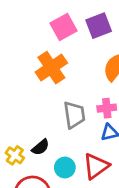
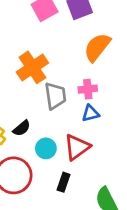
orange cross: (51, 68) -> (32, 67), moved

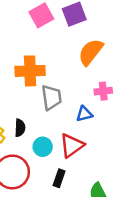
orange cross: (32, 67) -> (30, 71), turned 32
pink cross: (88, 89) -> (103, 91), moved
black semicircle: (22, 128) -> (20, 128), turned -48

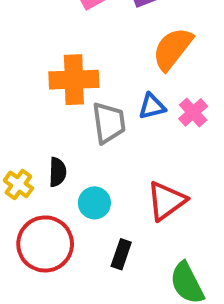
pink cross: (103, 91) -> (193, 112), turned -36
blue triangle: (84, 114) -> (152, 106), moved
red triangle: (72, 145) -> (166, 201), moved

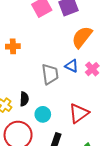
orange cross: (74, 80) -> (13, 46), moved, size x0.6
blue triangle: (152, 106) -> (72, 66), turned 40

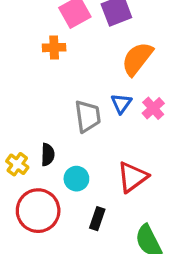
orange cross: (13, 46) -> (54, 48), moved
blue triangle: (72, 66) -> (121, 103), turned 40

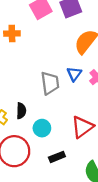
orange cross: (54, 48) -> (12, 33), moved
black rectangle: (97, 219) -> (57, 157), turned 49

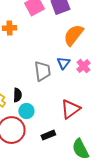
cyan circle: (42, 128) -> (26, 111), moved

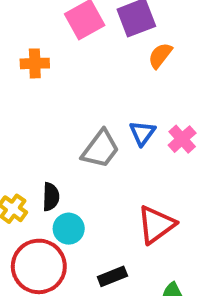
orange semicircle: (73, 35) -> (160, 55), moved, size x0.6
gray trapezoid: (42, 71) -> (100, 149), turned 45

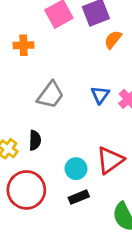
gray trapezoid: (100, 149) -> (50, 95), moved
cyan circle: (69, 229) -> (76, 169), moved

